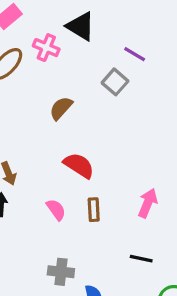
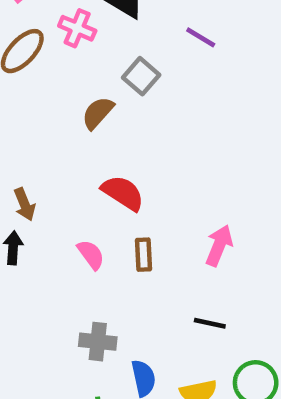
gray square: (115, 82) -> (141, 76), moved

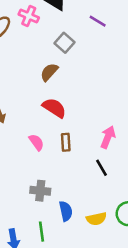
brown semicircle: (98, 113) -> (49, 72), moved
black line: (210, 323) -> (101, 168), moved, turned 48

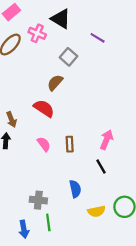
red semicircle: (54, 108) -> (44, 108), moved
gray cross: (40, 191) -> (38, 200), moved
blue semicircle: (66, 211) -> (75, 189), moved

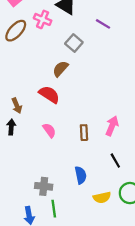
brown rectangle: (70, 144) -> (84, 133), moved
black line: (101, 167) -> (115, 161), moved

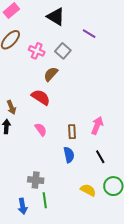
pink cross: (43, 19) -> (37, 51), moved
blue semicircle: (81, 175) -> (69, 155), moved
yellow semicircle: (102, 198) -> (88, 190), turned -140

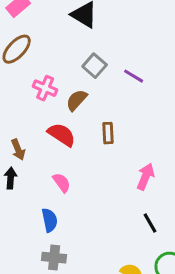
purple line: (89, 34) -> (134, 76), moved
pink cross: (37, 51) -> (45, 88), moved
brown rectangle: (72, 132) -> (108, 133), moved
blue semicircle: (69, 155) -> (50, 220), moved

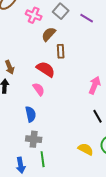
pink cross: (45, 88) -> (34, 15), moved
brown rectangle: (108, 133) -> (61, 51), moved
red semicircle: (62, 135) -> (46, 69), moved

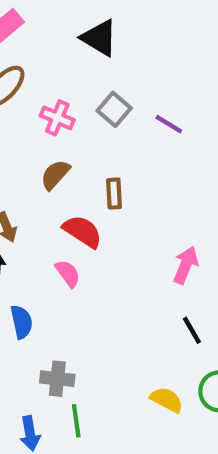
brown semicircle: (49, 34) -> (55, 175), moved
blue semicircle: (31, 114) -> (22, 322), moved

